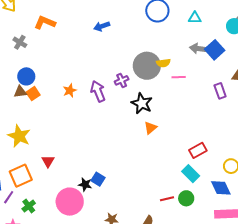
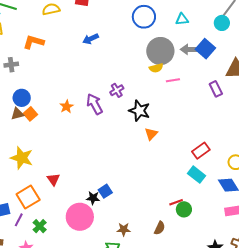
gray cross: (20, 42) -> (11, 65), turned -32
gray circle: (147, 66) -> (160, 51), moved
blue square: (98, 179) -> (105, 191), turned 32
green circle: (186, 198) -> (184, 209), moved

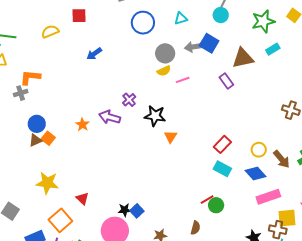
orange L-shape: (34, 42) -> (30, 77), moved
gray circle: (160, 51) -> (165, 53), size x0.7
purple arrow: (95, 104) -> (110, 117), turned -35
blue square: (105, 191) -> (137, 211), moved

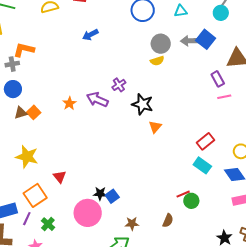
pink line: (183, 80) -> (224, 97), moved
blue circle: (37, 124) -> (13, 89), moved

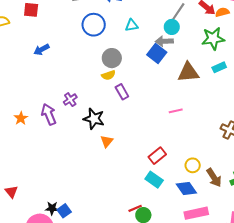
gray arrow: (190, 41) -> (164, 41), moved
purple rectangle: (218, 79) -> (122, 92), moved
purple arrow: (97, 100) -> (49, 114), turned 45

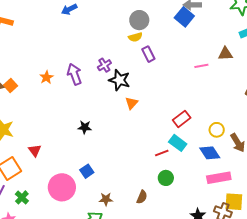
brown triangle: (188, 72) -> (225, 54), moved, size x0.7
purple cross: (70, 100) -> (104, 65), moved
pink line: (176, 111) -> (201, 66), moved
black star: (52, 208) -> (85, 127), moved
red line: (135, 208) -> (162, 153), moved

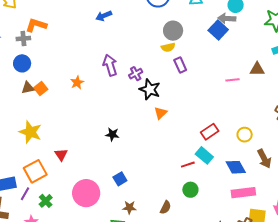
purple arrow: (74, 74) -> (110, 65), moved
yellow circle: (217, 130) -> (245, 135), moved
blue square: (87, 171) -> (120, 179), moved

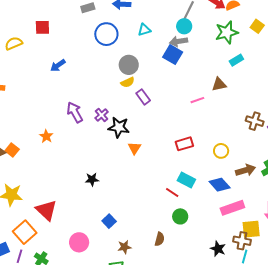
red rectangle: (210, 132) -> (184, 144), moved, turned 30
red triangle: (61, 155) -> (46, 210), size x1.6
brown arrow: (264, 159) -> (246, 170), turned -66
red line: (188, 165) -> (172, 192), turned 64
pink circle: (86, 193) -> (79, 242), size x0.7

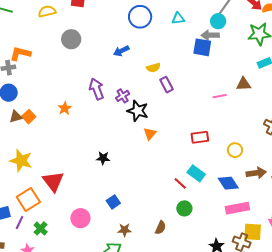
blue square: (173, 55) -> (202, 47), turned -30
blue arrow: (58, 65) -> (121, 51), moved
gray circle: (129, 65) -> (71, 39), moved

